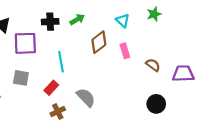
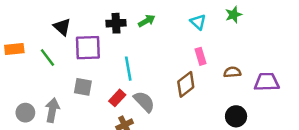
brown diamond: (99, 42) -> (186, 84), moved
brown semicircle: (153, 65) -> (232, 72), turned -40
gray semicircle: (86, 97) -> (144, 102), moved

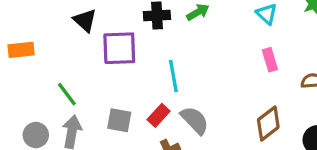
green line: (47, 58) -> (67, 94), moved
brown diamond: (186, 84) -> (268, 124), moved
gray square: (83, 87) -> (119, 120), moved

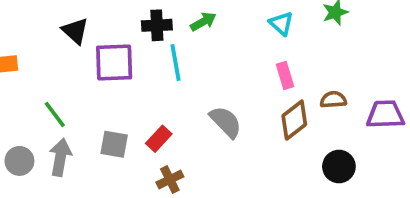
cyan line: (173, 76) -> (175, 62), moved
gray semicircle: (195, 120) -> (226, 122), moved
brown diamond: (268, 124) -> (294, 120), moved

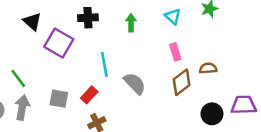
green arrow: (203, 22) -> (131, 23), moved, turned -60
purple square: (114, 62) -> (59, 43), turned 32
cyan line: (175, 62) -> (104, 64), moved
purple trapezoid: (385, 114) -> (244, 105), moved

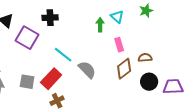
green arrow: (131, 23) -> (100, 25), moved
cyan line: (104, 64) -> (63, 55), turned -42
red rectangle: (89, 95) -> (51, 79), size x1.5
black circle: (212, 114) -> (149, 82), moved

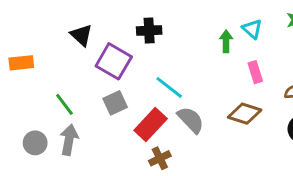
brown diamond: (124, 69) -> (245, 114), moved, turned 55
gray semicircle: (87, 70) -> (191, 120), moved
gray square: (27, 82) -> (115, 103), moved, turned -35

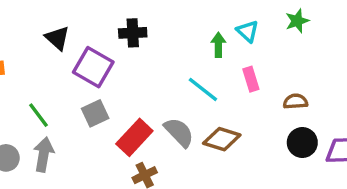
cyan line: (169, 87) -> (203, 89), moved
brown diamond: (245, 114) -> (222, 139), moved

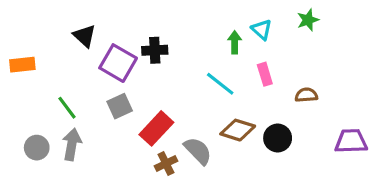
black cross: (133, 33) -> (155, 50), moved
gray semicircle: (179, 132) -> (198, 151), moved
black circle: (302, 143) -> (278, 138), moved

